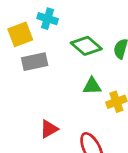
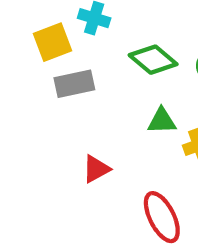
red triangle: (49, 129) -> (96, 169), moved

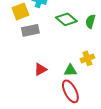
green triangle: (162, 121) -> (70, 70), moved

